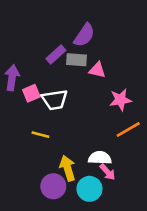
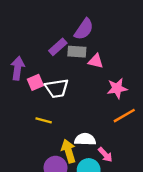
white semicircle: (100, 158) -> (85, 139), moved

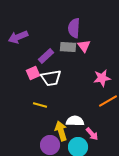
purple semicircle: (84, 29) -> (74, 28), turned 150
purple rectangle: (58, 47) -> (46, 56), moved
pink triangle: (96, 61) -> (84, 46), moved, turned 40
purple arrow: (18, 68) -> (18, 37), moved, turned -120

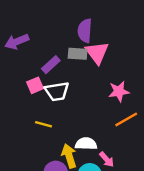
pink triangle: (84, 46) -> (97, 53), size x1.5

